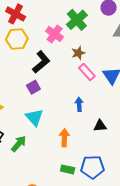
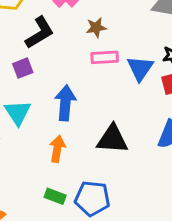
pink rectangle: (87, 72) -> (105, 57), turned -60
blue arrow: (79, 104) -> (65, 103), moved, size x1.6
black triangle: (100, 126) -> (112, 139), size x1.6

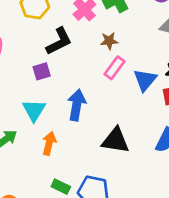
pink rectangle: (105, 57) -> (114, 68), turned -55
orange arrow: (57, 149) -> (49, 143), moved

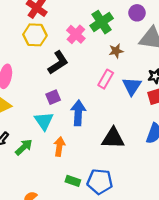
brown star: (109, 41) -> (116, 51), moved
purple square: (42, 71) -> (53, 97), moved

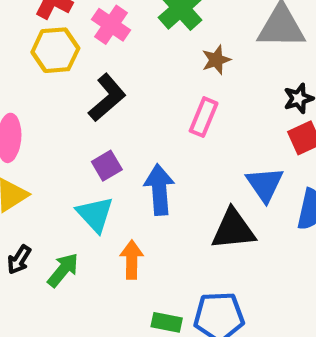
pink cross: (76, 34) -> (111, 25), moved
blue triangle: (132, 86) -> (265, 184), moved

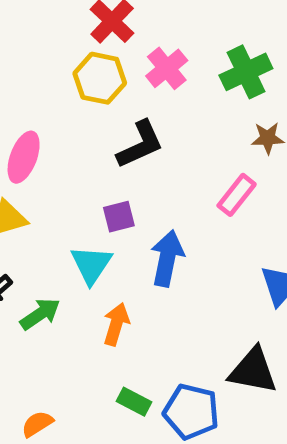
black triangle: (233, 229) -> (253, 371), moved

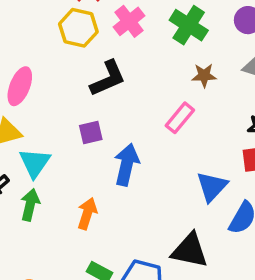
green cross: (246, 72) -> (189, 25), turned -33
cyan triangle: (91, 265) -> (35, 163), moved
green arrow: (40, 314) -> (30, 205), turned -44

